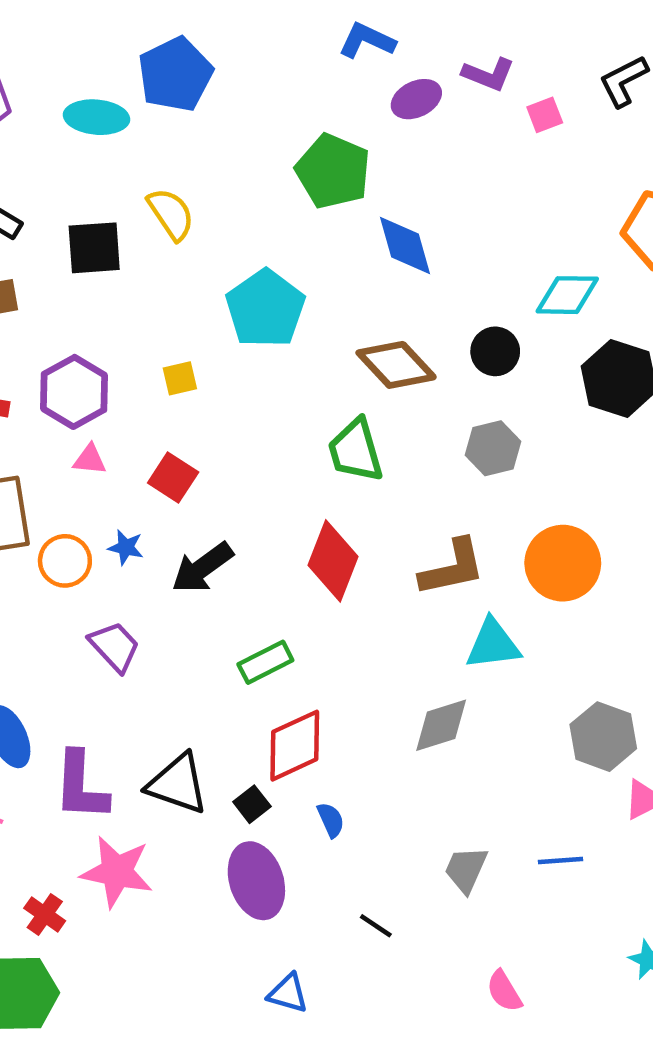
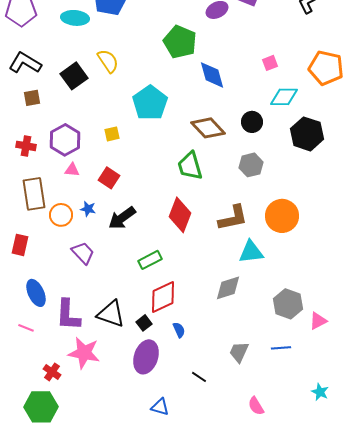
pink square: (545, 115) -> (270, 63), moved
black square: (94, 248) -> (74, 76), turned -32
gray hexagon: (603, 737) -> (288, 304), moved
purple ellipse: (256, 881) -> (146, 357), turned 36

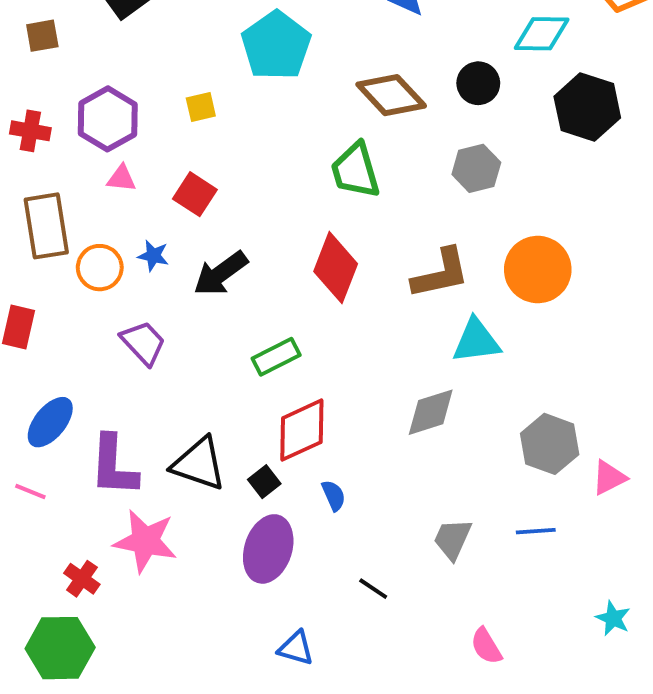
blue ellipse: (36, 293) -> (50, 422), turned 64

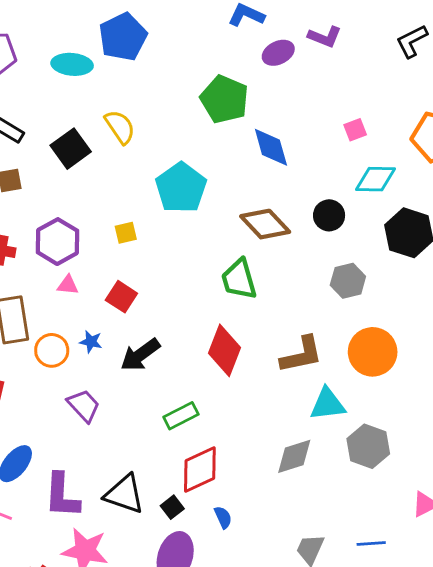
gray hexagon: (476, 168) -> (348, 281), moved
gray hexagon: (550, 444) -> (368, 446), moved

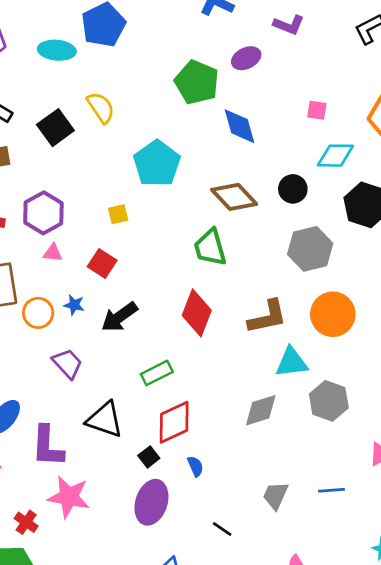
purple ellipse: (278, 53) -> (246, 58), moved
pink square: (355, 130) -> (317, 110), turned 30
yellow square: (126, 233) -> (118, 214), moved
gray hexagon: (348, 281) -> (310, 249), size x1.4
black triangle: (124, 494) -> (105, 420), moved

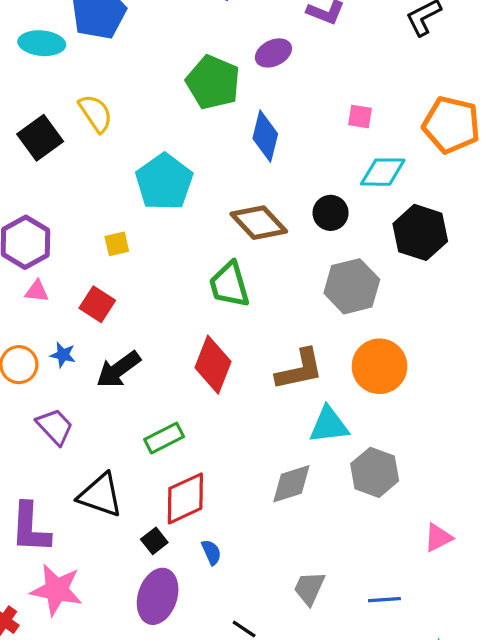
blue diamond: (239, 126) -> (265, 136), turned 30
blue line: (331, 490) -> (384, 600), moved

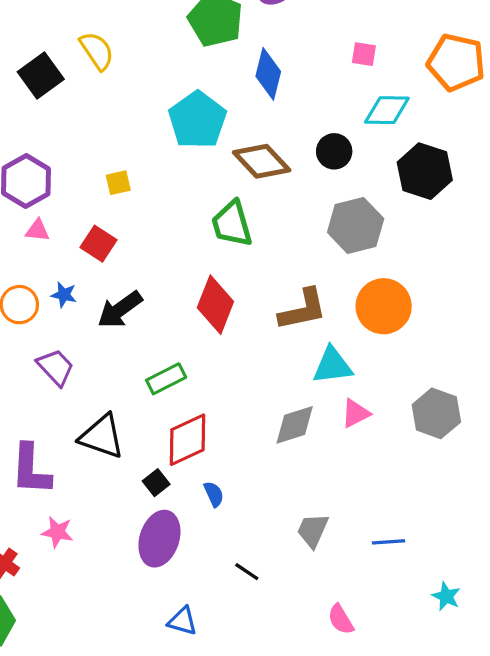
cyan pentagon: (164, 182) -> (197, 120), moved
gray hexagon: (375, 472) -> (436, 413), moved
pink triangle: (438, 538) -> (356, 413), moved
pink star: (56, 590) -> (57, 532), size x0.6

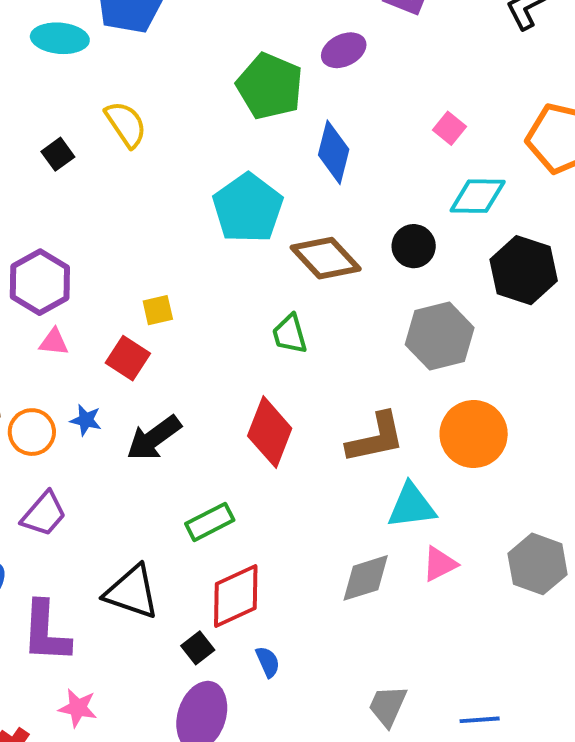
pink square: (364, 54) -> (450, 128), turned 30
black square: (41, 76) -> (58, 154), size x0.6
yellow square: (118, 183) -> (158, 310), moved
green trapezoid: (232, 224) -> (290, 334), size x0.7
purple trapezoid: (56, 367) -> (44, 514), moved, turned 84

